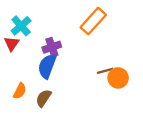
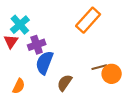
purple cross: (52, 47) -> (37, 45), moved
brown semicircle: (44, 98) -> (65, 83), moved

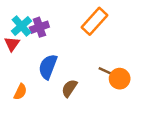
purple cross: (37, 45) -> (39, 27), moved
brown line: (99, 67) -> (106, 71), turned 40

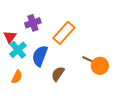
orange rectangle: (94, 21) -> (64, 33), moved
cyan cross: (22, 26) -> (18, 50), moved

